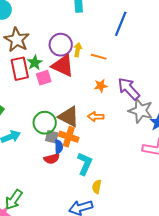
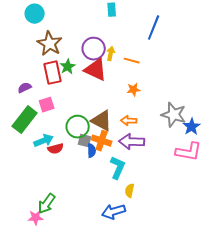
pink square: (44, 78) -> (47, 105), moved
purple arrow: (129, 89) -> (132, 142), moved, turned -45
red semicircle: (52, 159) -> (56, 149), moved

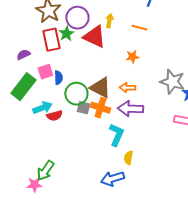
purple circle: (94, 49) -> (77, 18), moved
orange line: (132, 61) -> (139, 28), moved
blue semicircle: (92, 151) -> (58, 78), moved

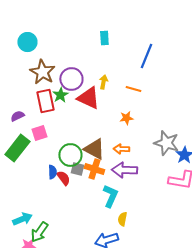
blue semicircle: (58, 78) -> (52, 172), moved
cyan arrow: (42, 108) -> (22, 219), moved
red semicircle: (54, 116) -> (63, 178), moved, turned -112

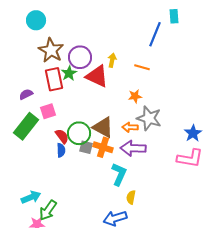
cyan rectangle: (104, 38) -> (174, 16), moved
gray star: (166, 143) -> (149, 118), moved
red semicircle: (63, 178) -> (62, 136), moved

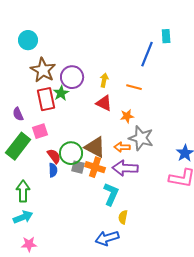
red triangle: (97, 76) -> (104, 103), moved, size x0.7
purple semicircle: (26, 94) -> (18, 114), turned -88
green arrow: (48, 210) -> (23, 191), moved, turned 145

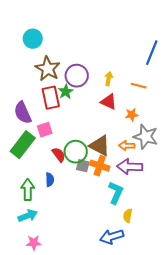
purple semicircle: (18, 114) -> (23, 113), size x1.6
blue semicircle: (53, 170) -> (50, 180), moved

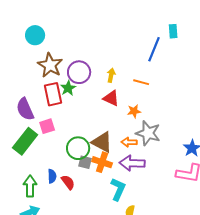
red semicircle: (59, 155) -> (68, 182), moved

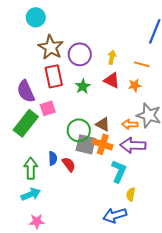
green star: (68, 88) -> (83, 86), moved
orange star: (134, 111) -> (135, 85), moved
brown triangle: (102, 142) -> (103, 124), size x0.7
gray square: (85, 162) -> (86, 144), size x1.5

